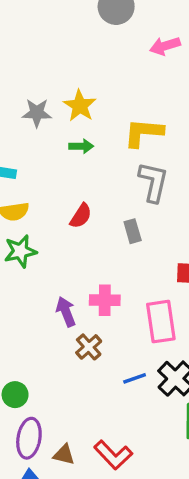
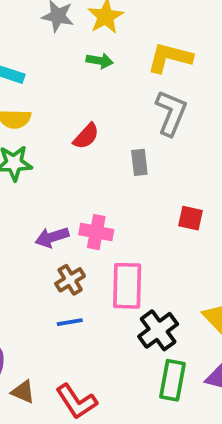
purple arrow: (66, 312) -> (52, 237), turned -96
pink rectangle: (161, 322) -> (127, 286), moved
blue line: (135, 378) -> (70, 322), moved

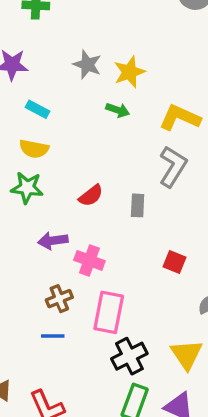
red semicircle: (86, 136) -> (91, 196), moved
purple arrow: (52, 237) -> (53, 241), moved

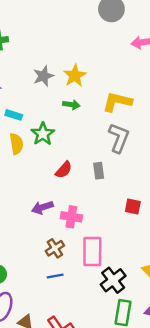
gray star: (87, 65) -> (43, 76), turned -30
yellow semicircle: (34, 149) -> (16, 144), turned -100
green star: (27, 188) -> (43, 134), moved, turned -30

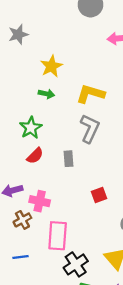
gray star: (43, 76) -> (18, 34), moved
green star: (43, 134) -> (31, 128), moved
red square: (133, 206) -> (99, 195), turned -35
brown cross: (55, 248) -> (22, 220), moved

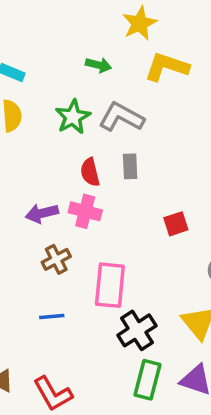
yellow star: (51, 66) -> (140, 23), moved
gray L-shape: (90, 129) -> (121, 117), moved, turned -88
red semicircle: (35, 156) -> (90, 172), moved, turned 120
pink cross: (40, 201) -> (85, 211), moved

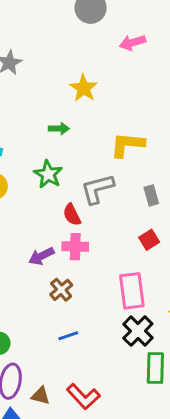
yellow L-shape: (167, 67) -> (127, 145), moved
gray L-shape: (121, 117) -> (97, 189), moved, turned -30
gray rectangle: (130, 166) -> (151, 195), moved
pink rectangle: (110, 285) -> (132, 291), moved

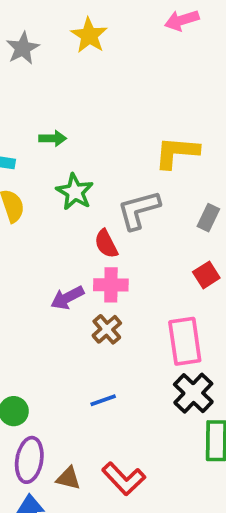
yellow star: (84, 88) -> (89, 35), moved
green arrow: (59, 129) -> (53, 138), moved
gray rectangle: (151, 195) -> (208, 218), turned 42
brown cross: (61, 290) -> (107, 329), moved

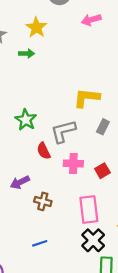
green arrow: (53, 138) -> (27, 54), moved
gray rectangle: (208, 218) -> (103, 127), moved
pink cross: (111, 285) -> (73, 164), moved
brown cross: (107, 329) -> (43, 201), turned -35

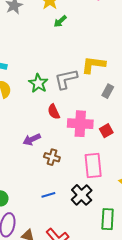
green arrow: (27, 54) -> (60, 21), moved, turned 136
gray L-shape: (63, 131) -> (66, 79), moved
pink cross: (73, 164) -> (80, 124), size x1.4
black cross: (93, 240) -> (82, 195), moved

